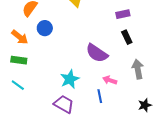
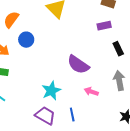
black rectangle: (127, 37) -> (118, 49), moved
blue line: (100, 96) -> (72, 115), moved

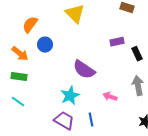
purple rectangle: (104, 26) -> (117, 42), moved
purple semicircle: (78, 65) -> (84, 70), moved

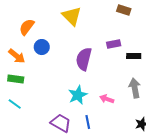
black rectangle: (137, 54) -> (134, 56), turned -64
purple semicircle: (84, 70) -> (84, 59), moved, turned 70
cyan star: (70, 96) -> (78, 95), moved

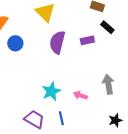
black rectangle: (134, 56) -> (107, 27), moved, turned 40
purple semicircle: (84, 59) -> (57, 42), moved

